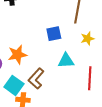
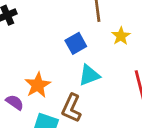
cyan triangle: (66, 61) -> (89, 75), moved

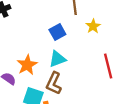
cyan triangle: (89, 75) -> (57, 59), moved

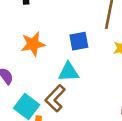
orange star: (27, 65) -> (33, 44), moved

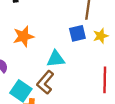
blue square: (79, 41) -> (77, 33), moved

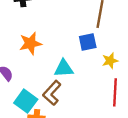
yellow star: (101, 36) -> (110, 61), moved

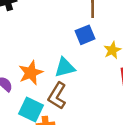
orange star: (30, 43) -> (31, 73), moved

